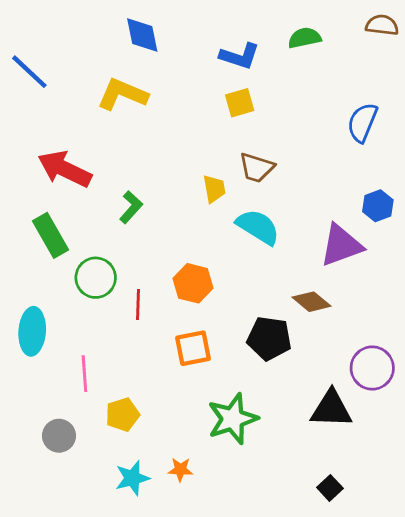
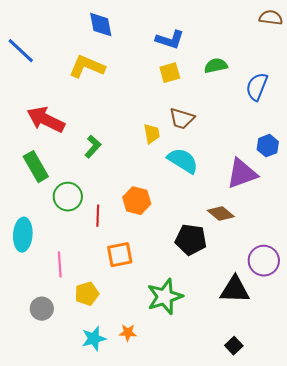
green semicircle: (305, 38) -> (216, 66), moved
orange square: (193, 348) -> (120, 255), moved

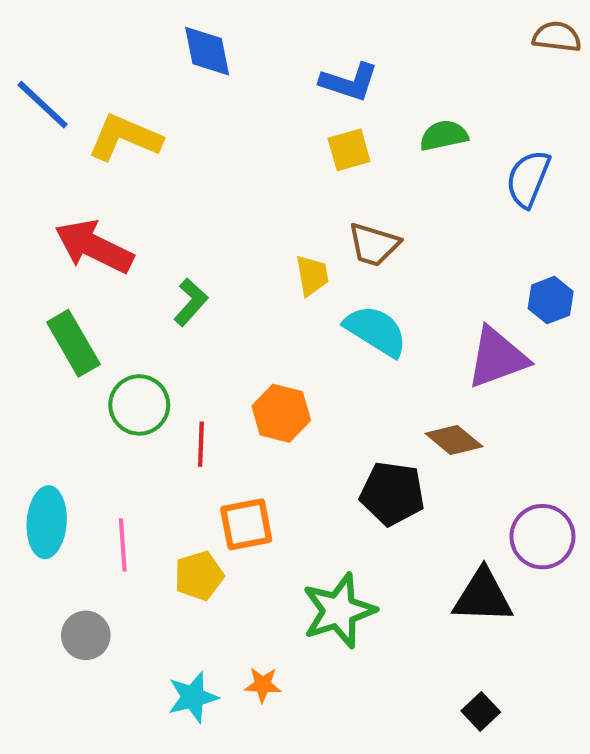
yellow L-shape: (87, 67) -> (125, 138), moved
cyan ellipse: (23, 235) -> (47, 522), moved
yellow pentagon: (87, 294) -> (199, 576), moved

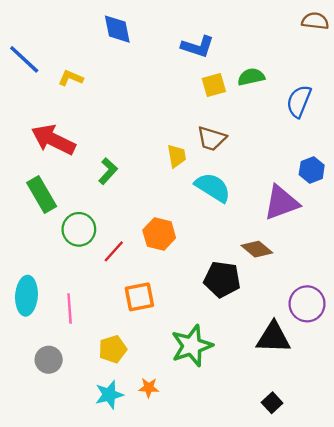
yellow L-shape: (125, 138) -> (71, 78), size x0.6
yellow square: (349, 150) -> (214, 85), moved
red line: (201, 444) -> (114, 251), turned 40
yellow pentagon: (199, 576) -> (113, 349), moved

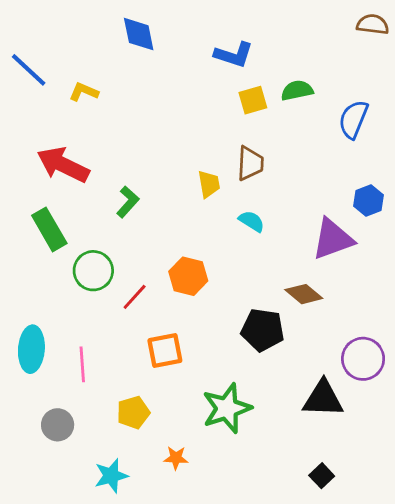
brown trapezoid: (212, 139) -> (250, 163), turned -104
cyan semicircle: (213, 187) -> (252, 221), size x0.6
cyan star: (109, 395) -> (111, 476), moved

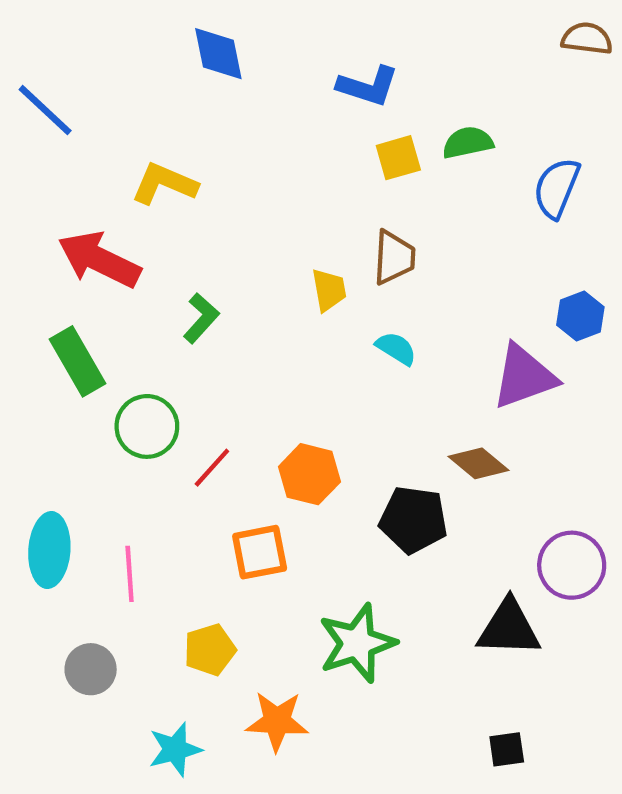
yellow L-shape: (84, 92) -> (164, 184), moved, size x1.4
orange hexagon: (188, 276) -> (309, 474), moved
orange star: (176, 458) -> (277, 721), size x1.6
black square: (322, 476) -> (507, 749), turned 35

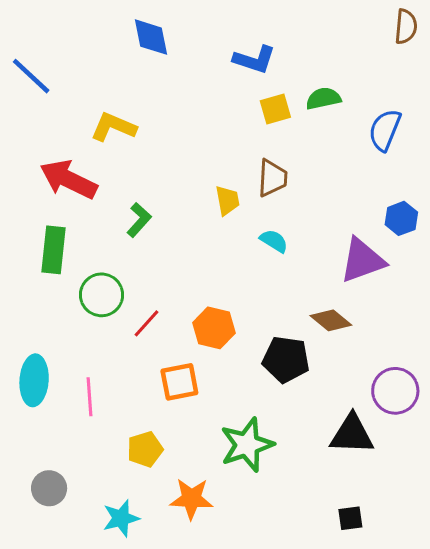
brown semicircle: (587, 39) -> (406, 27), turned 88
green rectangle: (78, 361) -> (54, 250), turned 36
gray circle: (91, 669) -> (49, 488), moved

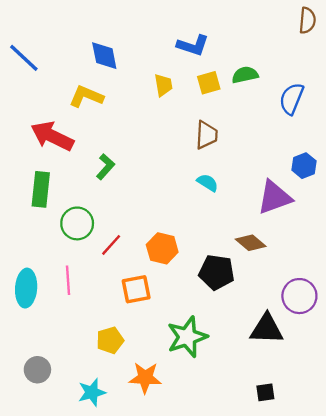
blue diamond: (151, 37) -> (104, 56), moved
yellow trapezoid: (227, 200) -> (163, 85), moved
pink line: (90, 397) -> (68, 280), moved

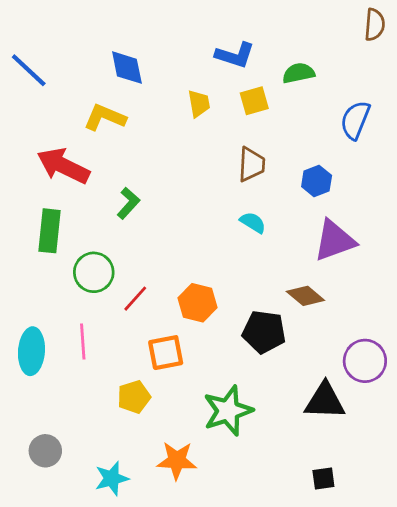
green semicircle: (245, 75) -> (299, 73), moved
blue hexagon: (304, 166) -> (317, 181), moved
yellow pentagon: (110, 340) -> (134, 397), moved

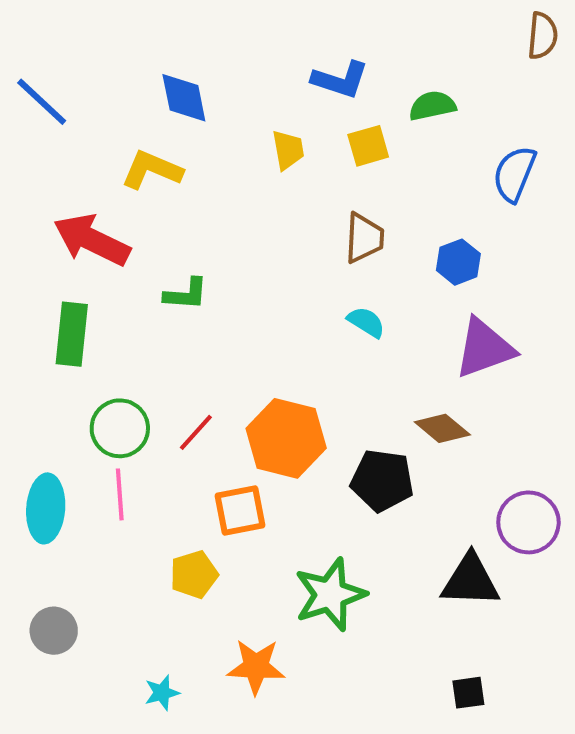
green L-shape: (128, 203) -> (186, 294), turned 52
green circle: (94, 272) -> (120, 428), moved
orange hexagon: (198, 303) -> (286, 438), size x1.4
gray circle: (45, 451) -> (54, 631), moved
cyan star: (112, 478) -> (162, 693), size x0.7

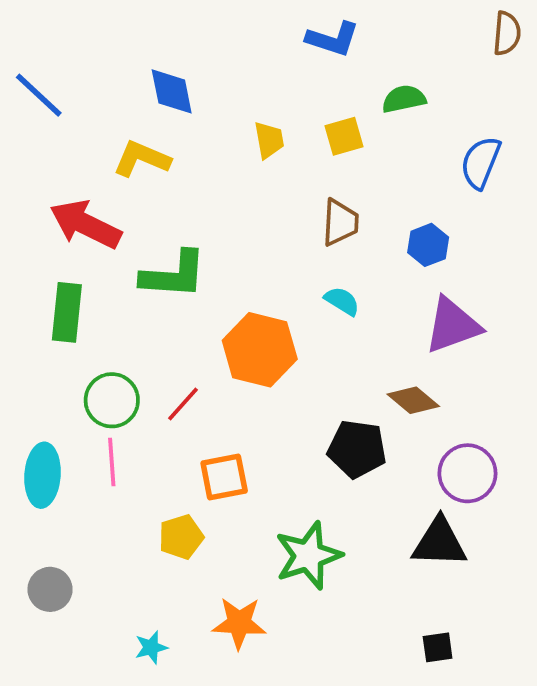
blue L-shape: (340, 80) -> (333, 39), moved
green L-shape: (186, 294) -> (174, 275), size x1.6
orange hexagon: (286, 438) -> (260, 350), moved
purple circle: (528, 522) -> (467, 473), moved

